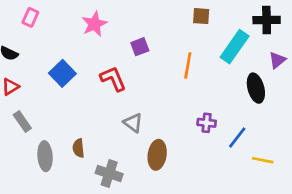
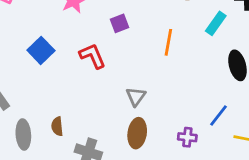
cyan rectangle: (235, 47) -> (216, 23), size x0.7
gray triangle: (133, 123) -> (136, 97), moved, turned 30
purple cross: (207, 123) -> (187, 137), moved

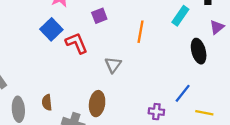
blue square: (41, 50) -> (51, 29), moved
gray triangle: (136, 97) -> (113, 65), moved
brown ellipse: (137, 133) -> (97, 104), moved

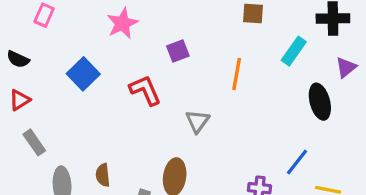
blue square: (51, 29) -> (83, 74), moved

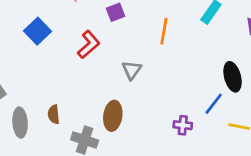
red L-shape: (145, 90) -> (89, 44), turned 72
black ellipse: (320, 102) -> (233, 77), moved

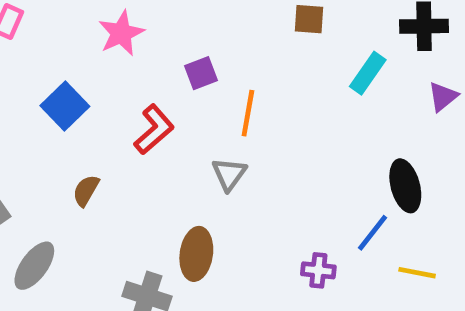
orange line: (164, 31) -> (248, 113), moved
brown semicircle: (54, 114) -> (86, 191), moved, turned 36
gray ellipse: (20, 123) -> (34, 266), turned 40

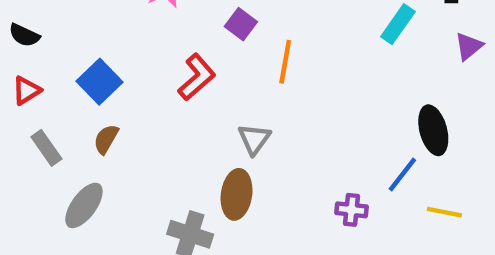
purple square: (201, 73) -> (241, 24), turned -32
blue square: (65, 106) -> (99, 82), moved
gray triangle: (229, 174) -> (254, 139), moved
brown semicircle: (86, 191) -> (106, 139), moved

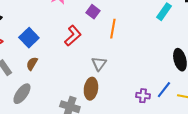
blue line: (402, 174) -> (164, 90), moved

